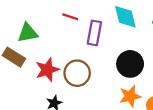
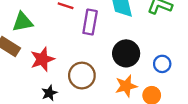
brown circle: (77, 73) -> (82, 76), moved

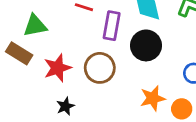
black circle: (126, 53) -> (146, 45), moved
brown circle: (82, 76) -> (100, 68), moved

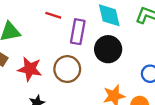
red star: (57, 68) -> (30, 69), turned 30

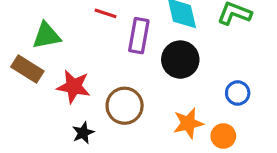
brown circle: (67, 69) -> (125, 106), moved

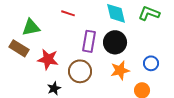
purple rectangle: (139, 36) -> (89, 41), moved
orange star: (188, 123) -> (120, 70), moved

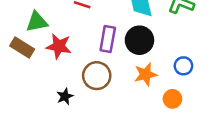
red star: (48, 59) -> (59, 46), moved

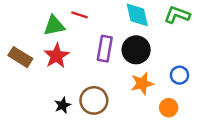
green triangle: (37, 22) -> (54, 26), moved
red star: (59, 46) -> (57, 56), turned 30
brown circle: (97, 76) -> (94, 100), moved

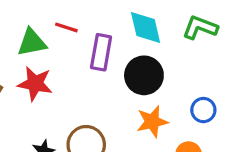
purple rectangle: (105, 49) -> (101, 52), moved
red star: (57, 56) -> (35, 84), turned -30

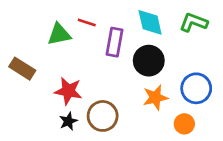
red star: (35, 84) -> (68, 91), moved
blue circle: (203, 110) -> (196, 88), size x1.5

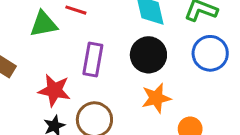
purple rectangle: (114, 42) -> (93, 59), moved
blue circle: (196, 88) -> (210, 53), moved

